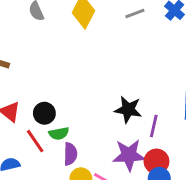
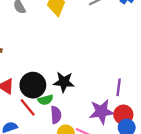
black star: (128, 109) -> (64, 82), moved
black circle: (44, 113) -> (33, 85), size x1.5

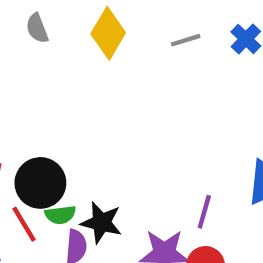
black star: (64, 82) -> (101, 223), moved

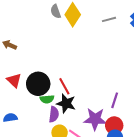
gray semicircle: (37, 28) -> (56, 11), moved
red line: (24, 224) -> (64, 86), moved

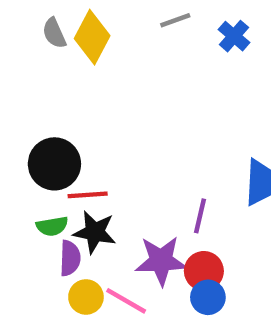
gray line: (109, 19) -> (175, 20), moved
black circle: (38, 84) -> (54, 164), moved
red line: (64, 86) -> (88, 195), turned -60

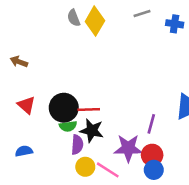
blue cross: (234, 36) -> (175, 24), turned -35
black circle: (54, 164) -> (64, 108), moved

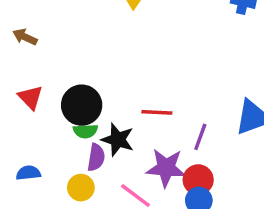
red line: (89, 109) -> (157, 112), moved
blue semicircle: (24, 151) -> (28, 173), moved
yellow circle: (85, 167) -> (81, 188), moved

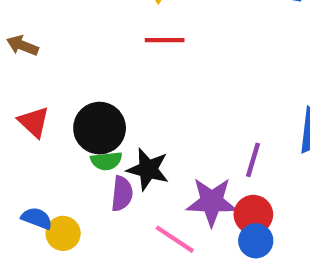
red line: (157, 112) -> (165, 40), moved
blue semicircle: (28, 173) -> (37, 218), turned 30
yellow circle: (81, 188) -> (63, 233), moved

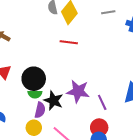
purple line: (253, 160) -> (102, 102), turned -49
purple star: (212, 202) -> (78, 91), moved
yellow circle: (63, 233) -> (34, 128), moved

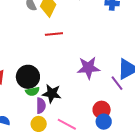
purple star: (78, 91) -> (88, 68), moved
purple line: (102, 102) -> (117, 83), moved

